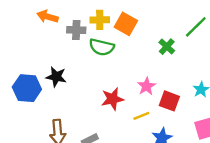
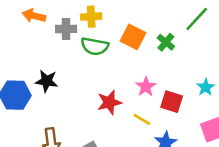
orange square: (126, 24) -> (133, 37), moved
yellow line: (141, 116) -> (142, 119), turned 56

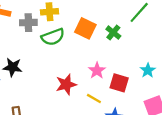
green semicircle: (95, 46) -> (53, 37), turned -30

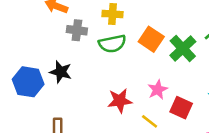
gray cross: (28, 23) -> (77, 30), moved
green cross: (113, 33) -> (183, 48), size x1.5

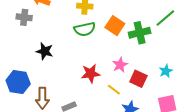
gray cross: (77, 30) -> (24, 17), moved
green cross: (183, 48) -> (140, 33), turned 30
blue hexagon: (28, 82) -> (18, 82), moved

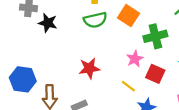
green cross: (140, 33) -> (155, 36), moved
black star: (45, 51) -> (48, 23), moved
red star: (91, 73) -> (89, 68), moved

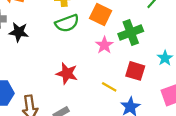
pink star: (135, 59) -> (104, 45), moved
red star: (89, 68) -> (67, 73), turned 30

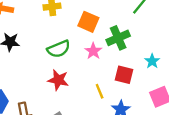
green semicircle: (67, 23) -> (59, 49), moved
yellow line: (109, 87) -> (100, 91), turned 40

